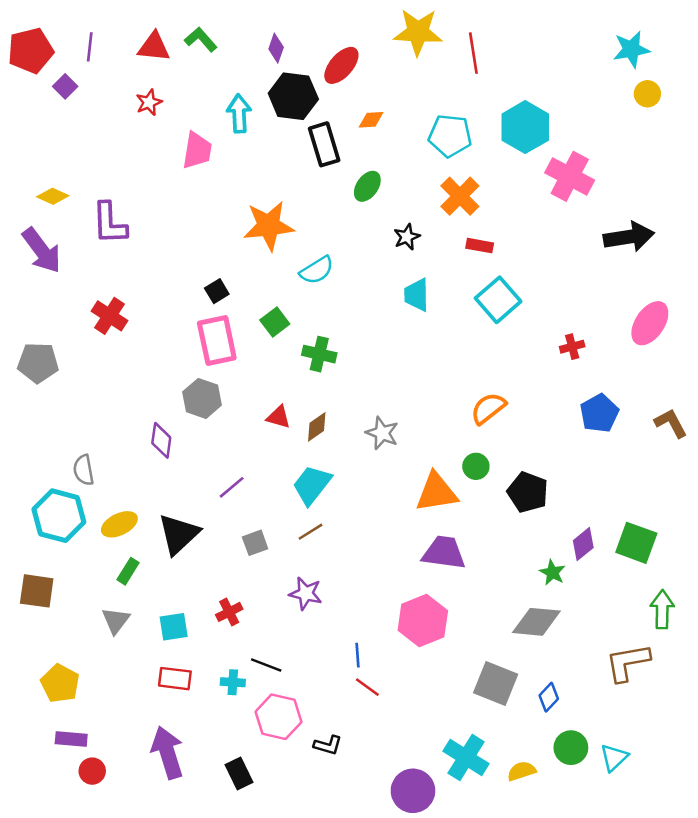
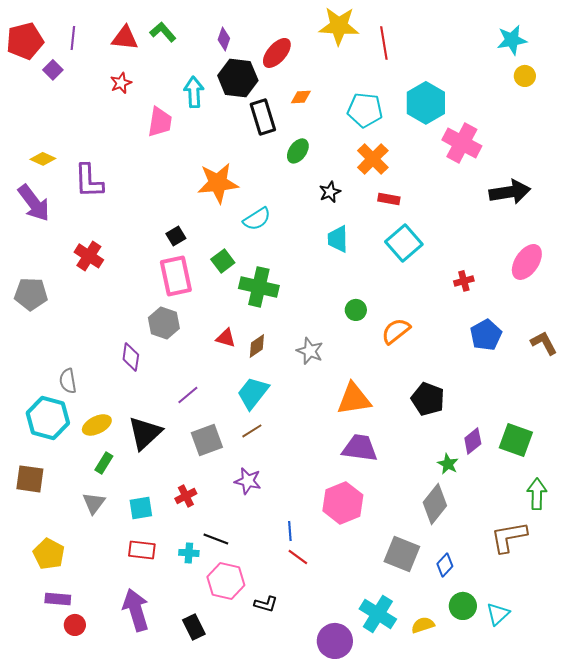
green cross: (319, 354) -> (259, 287), size x1.4
green circle: (476, 466) -> (356, 310), moved
gray square: (255, 543) -> (207, 440), size x1.5
gray diamond: (536, 622) -> (435, 504), turned -57

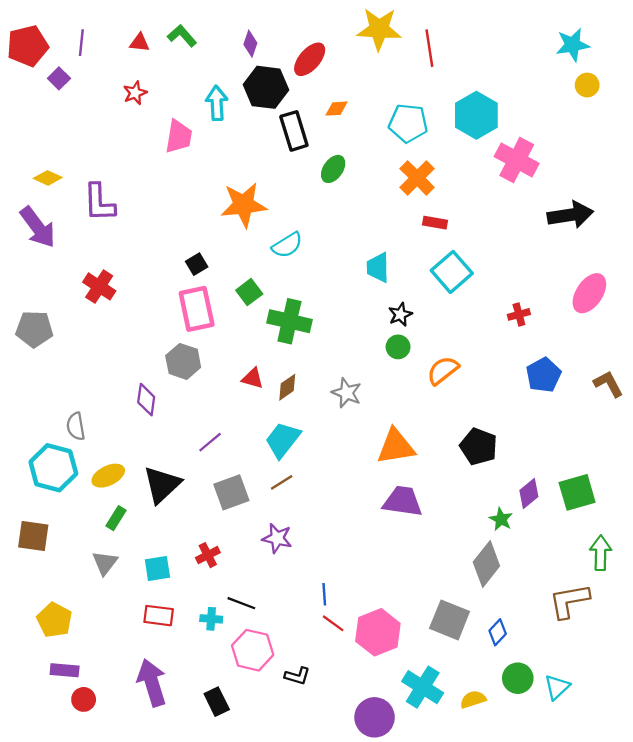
red triangle: (125, 38) -> (140, 43), size x0.7
black star: (330, 192) -> (400, 314), moved
green square: (516, 440) -> (577, 492), turned -36
pink hexagon: (343, 503) -> (378, 632), moved

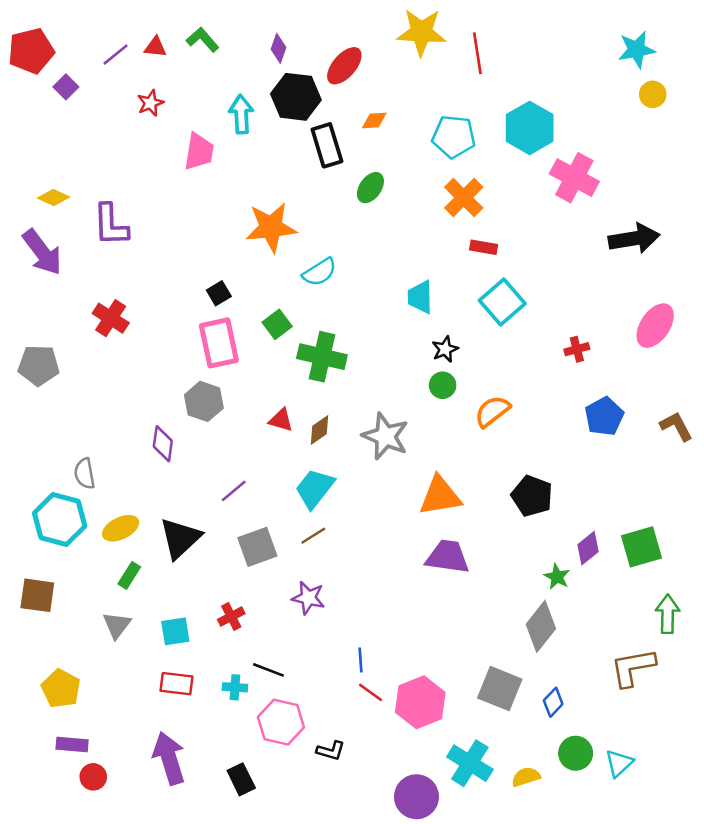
purple line: (81, 43) -> (116, 55), moved, turned 45
gray star: (347, 393) -> (385, 436), size x1.4

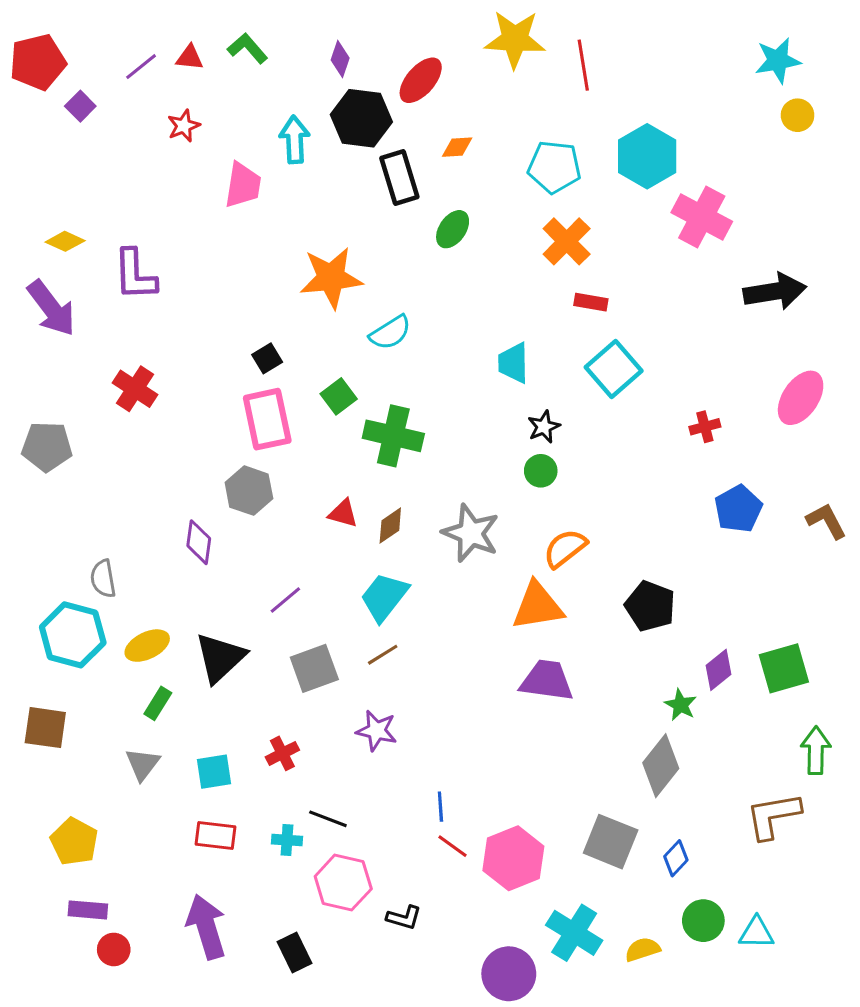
orange semicircle: (492, 411) -> (565, 548), moved
cyan triangle: (619, 763) -> (757, 933), turned 44

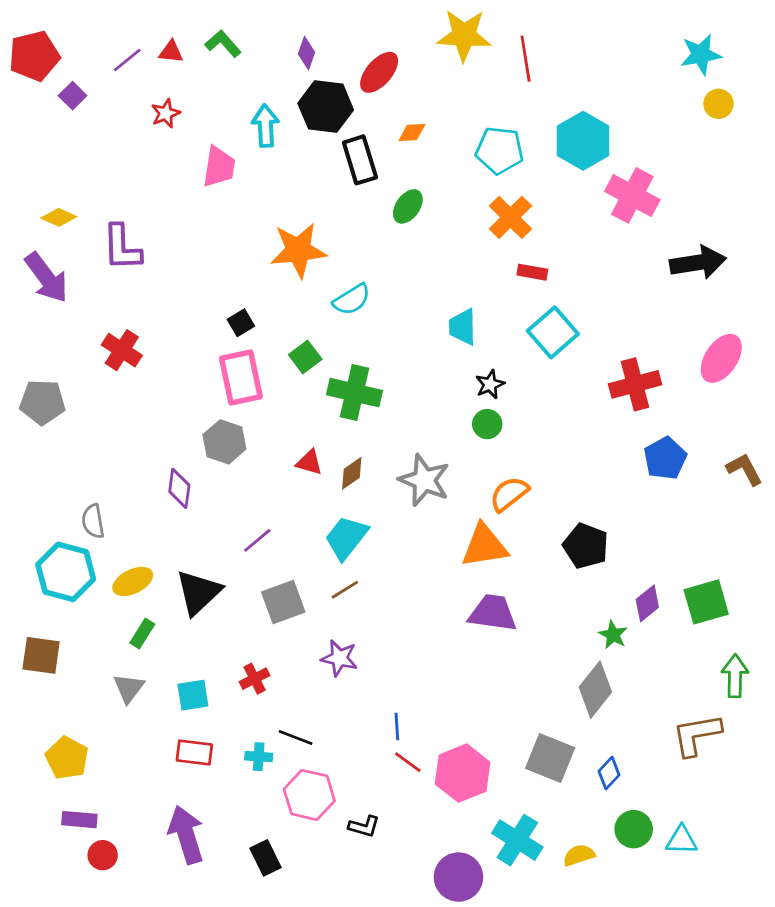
red cross: (705, 427) -> (635, 384), size x1.8

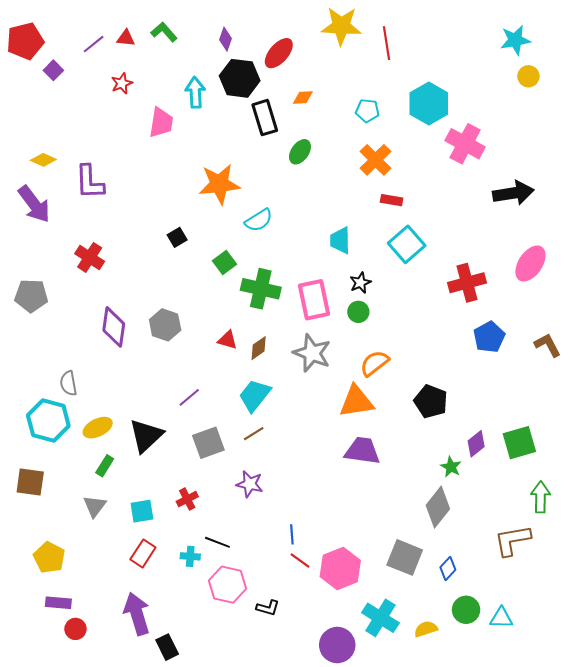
cyan pentagon: (500, 150) -> (367, 111), size x0.7
pink rectangle: (241, 378) -> (314, 300), moved
purple diamond: (179, 488) -> (114, 327), moved, size x1.4
red rectangle: (194, 753) -> (143, 553), turned -64
black rectangle: (266, 858) -> (167, 647), moved

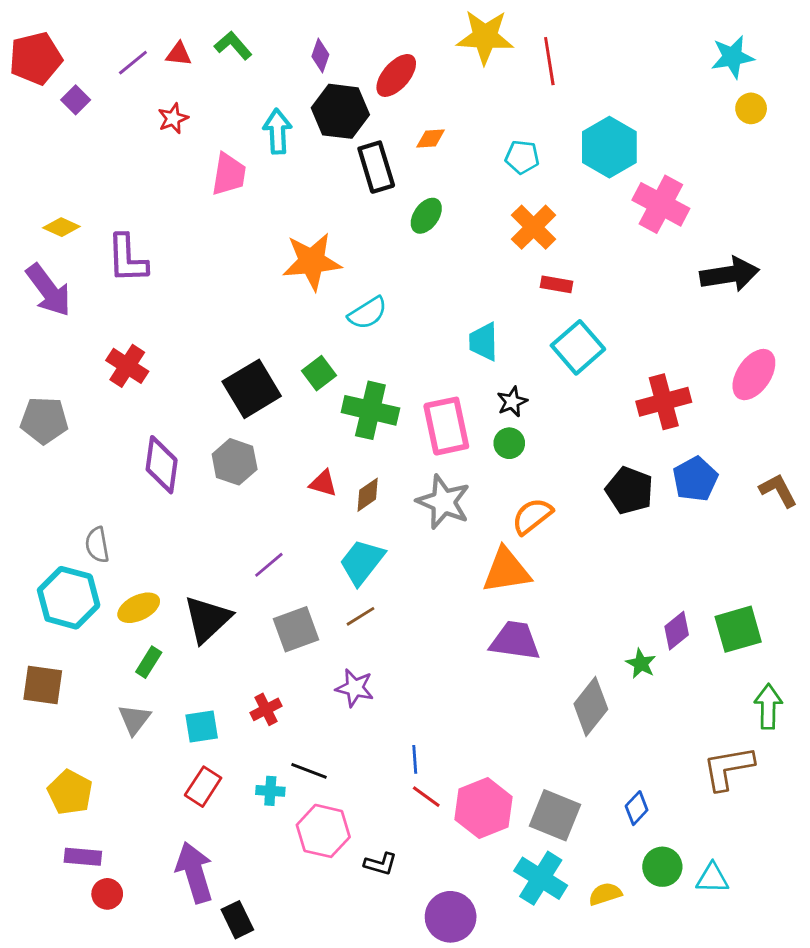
black square: (177, 237) -> (252, 389), moved, size x2.0
black pentagon: (431, 401) -> (629, 490), moved
gray diamond: (438, 507) -> (591, 706), moved
gray square: (405, 557) -> (555, 815), moved
purple circle: (337, 645) -> (451, 917), moved

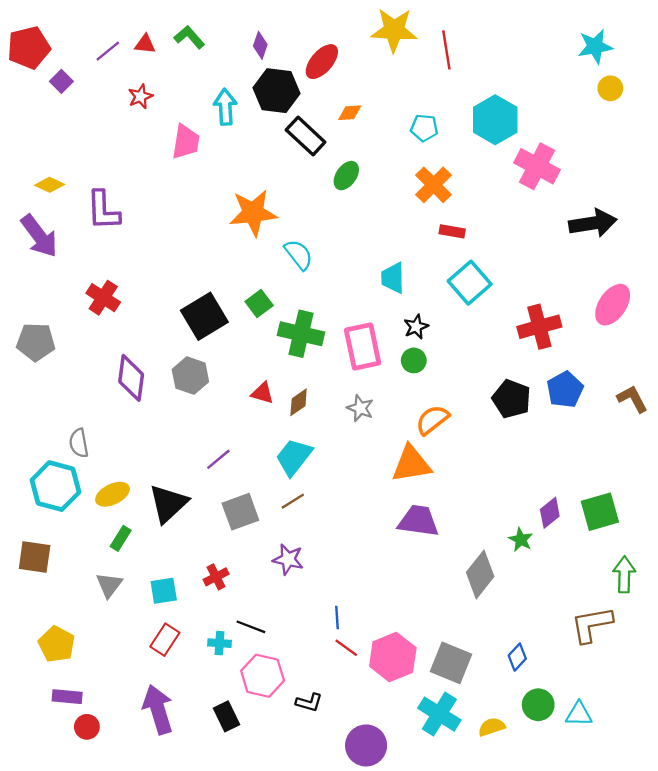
black rectangle: (376, 167) -> (306, 136), turned -30
cyan semicircle: (368, 313) -> (299, 255), turned -96
gray star: (443, 502) -> (360, 408), size x0.6
black rectangle: (237, 920) -> (226, 716), moved

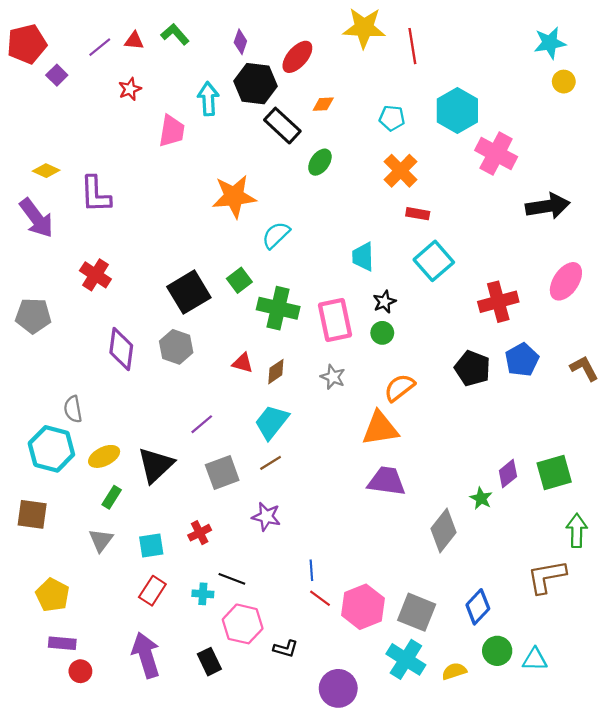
cyan semicircle: (299, 255) -> (276, 235), turned -96
blue diamond: (517, 657) -> (478, 607), size x1.4

